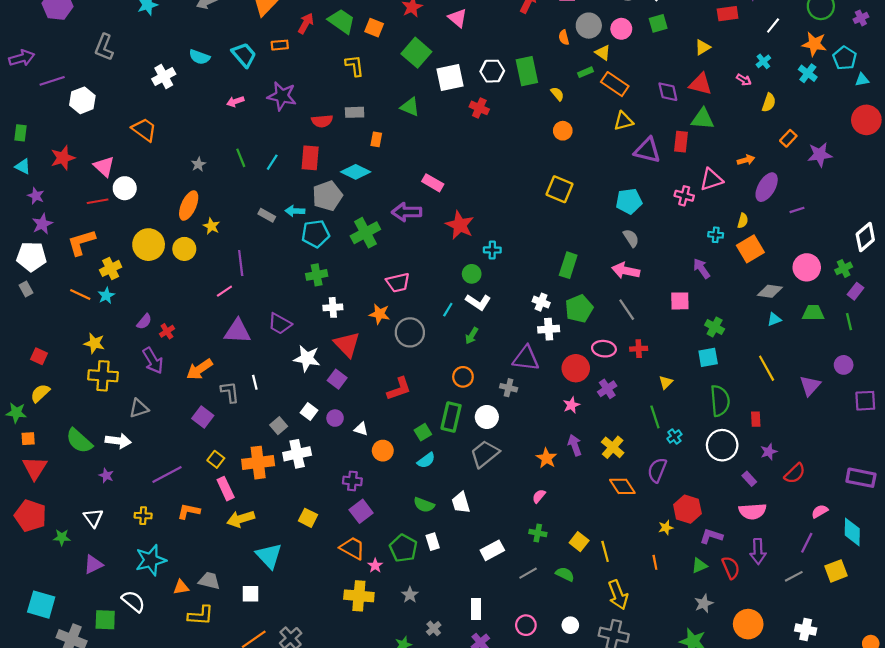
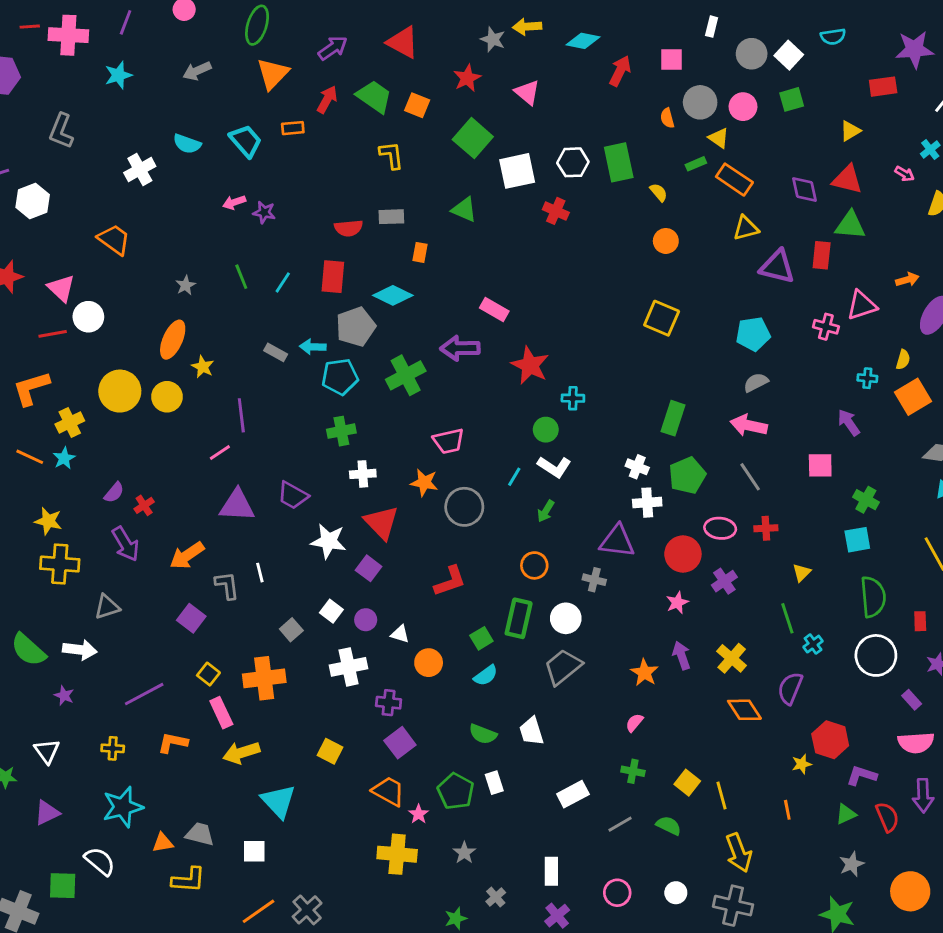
purple star: (282, 96) -> (264, 212), moved, size x0.6
gray semicircle: (631, 238) -> (756, 382), turned -84
white cross: (297, 454) -> (349, 667), moved

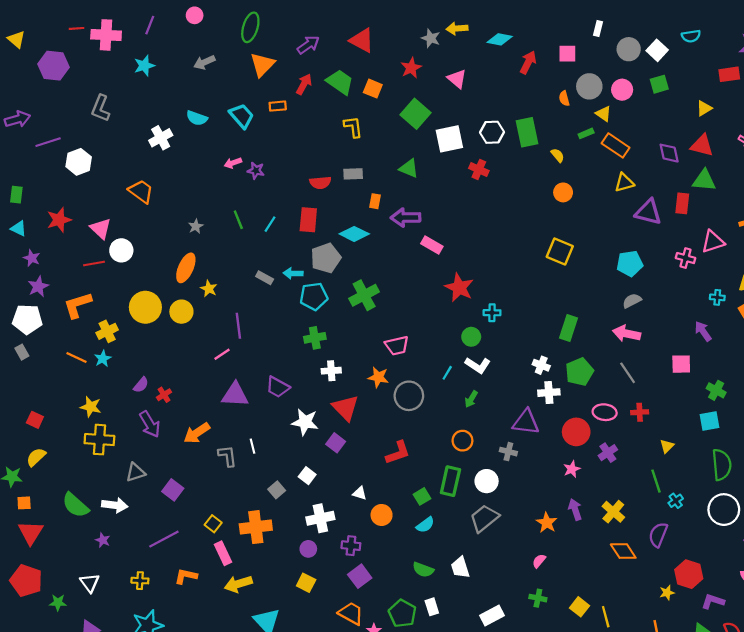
purple arrow: (460, 348) -> (406, 218), moved
purple square: (191, 618) -> (173, 490), moved
purple circle: (366, 620) -> (308, 549), moved

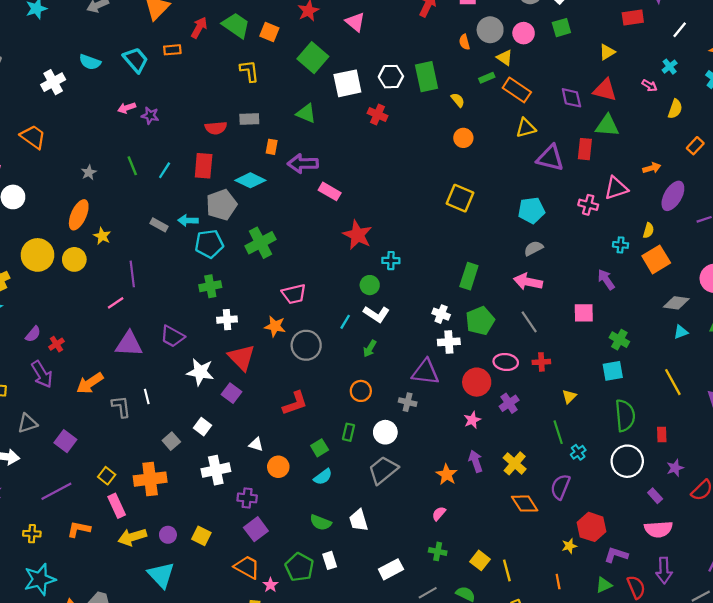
green rectangle: (450, 481) -> (349, 432), size x0.6
purple circle: (308, 549) -> (168, 535), moved

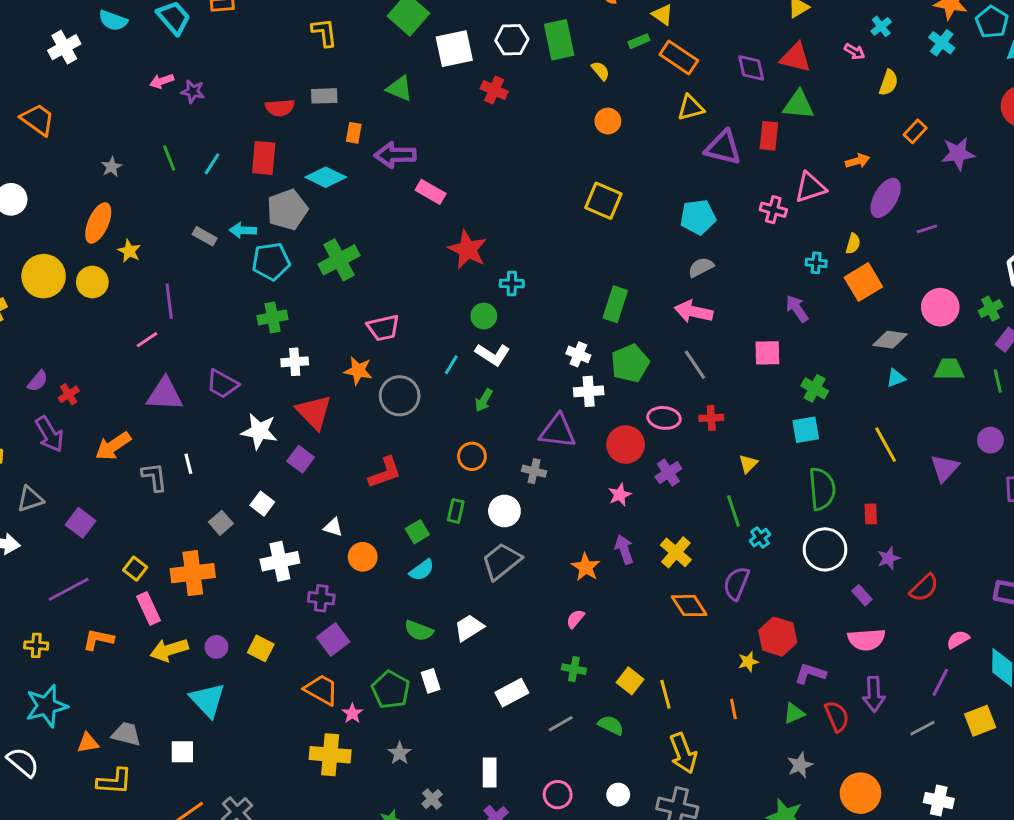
white trapezoid: (359, 520) -> (469, 628), turned 75

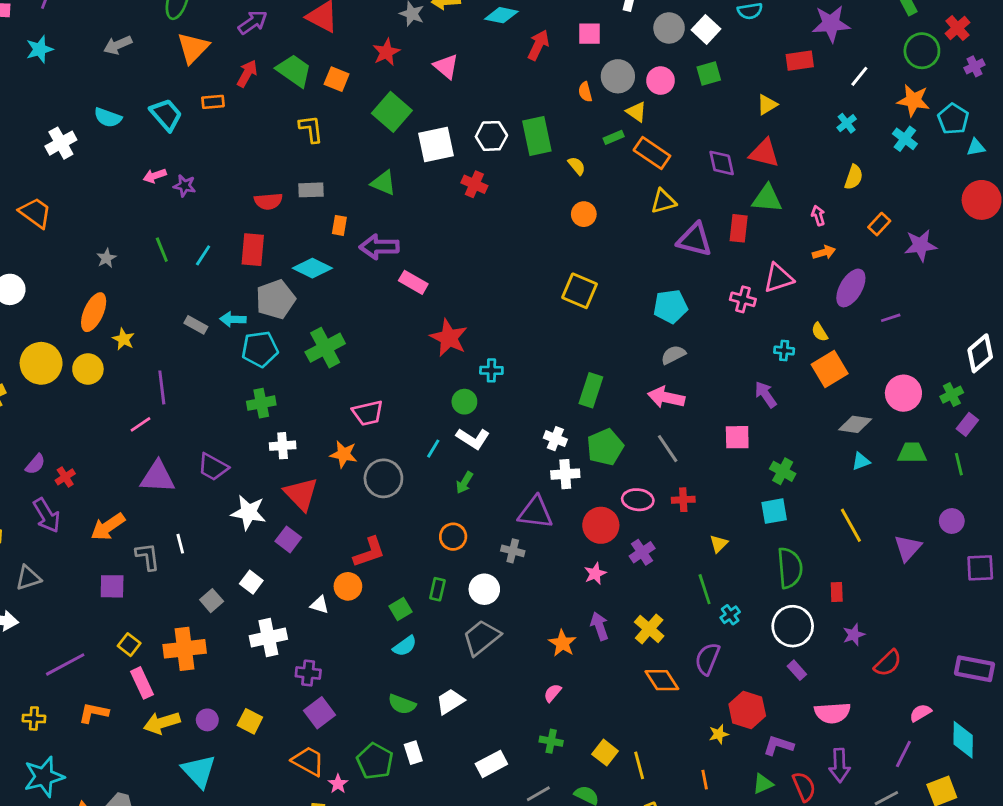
pink arrow: (855, 52) -> (818, 216), moved, turned -138
yellow semicircle: (853, 244) -> (820, 332), turned 132
purple square: (81, 523) -> (112, 586), moved, turned -36
orange circle: (363, 557) -> (348, 586), moved
purple rectangle: (862, 595) -> (797, 670), moved

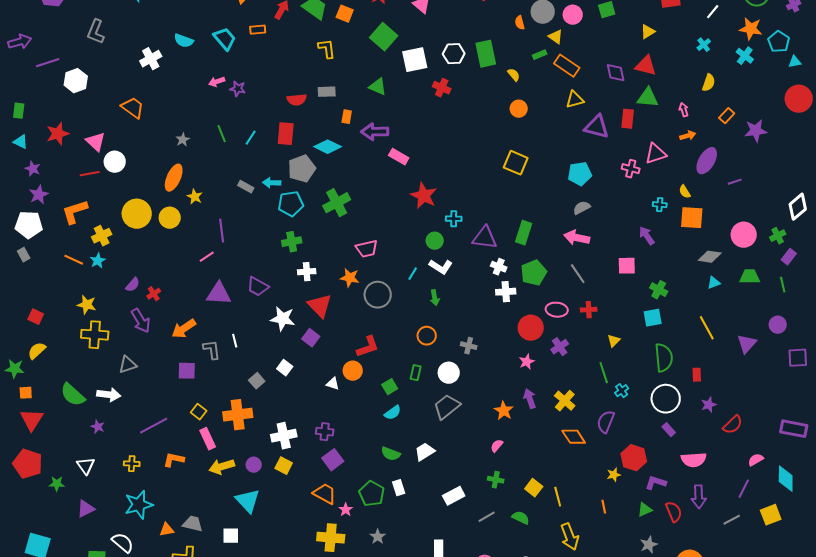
orange square: (830, 369) -> (692, 218), turned 35
green arrow: (464, 483) -> (435, 298), turned -42
purple triangle: (535, 512) -> (485, 238), moved
white cross: (268, 638) -> (284, 436), moved

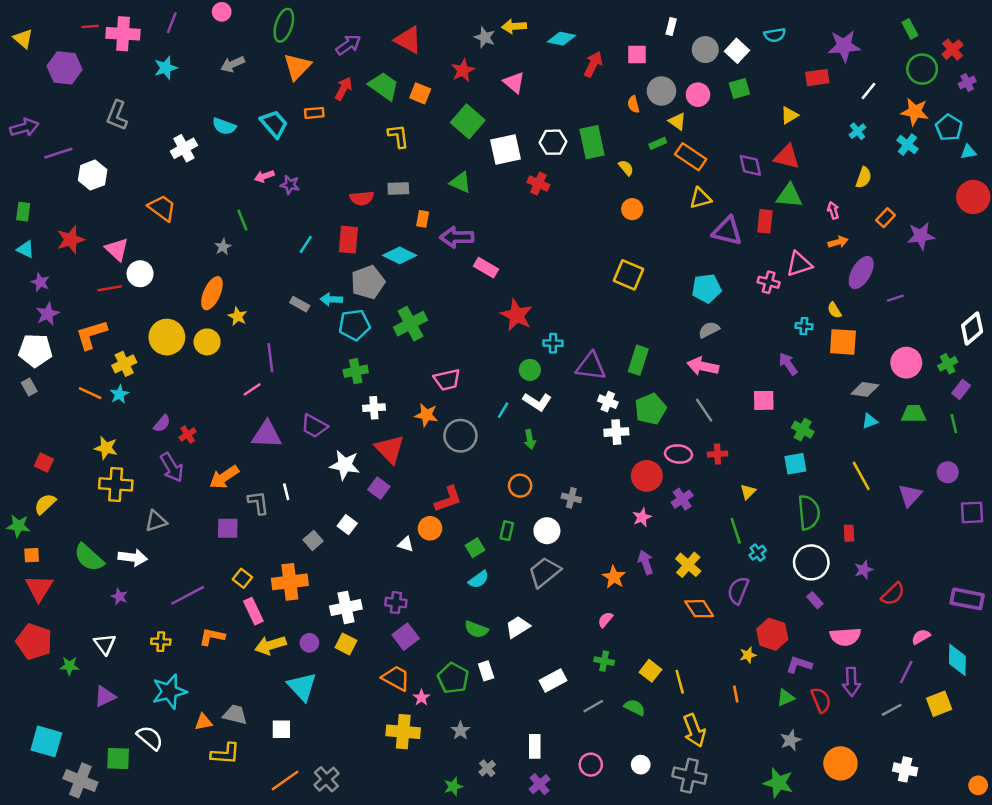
green line: (222, 134) -> (242, 220), moved

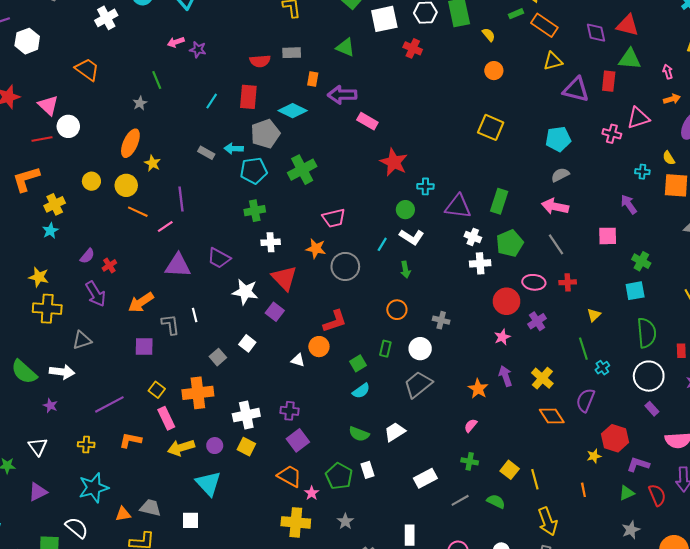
yellow circle: (167, 337) -> (91, 181), size x0.6
orange line: (90, 393) -> (138, 212), moved

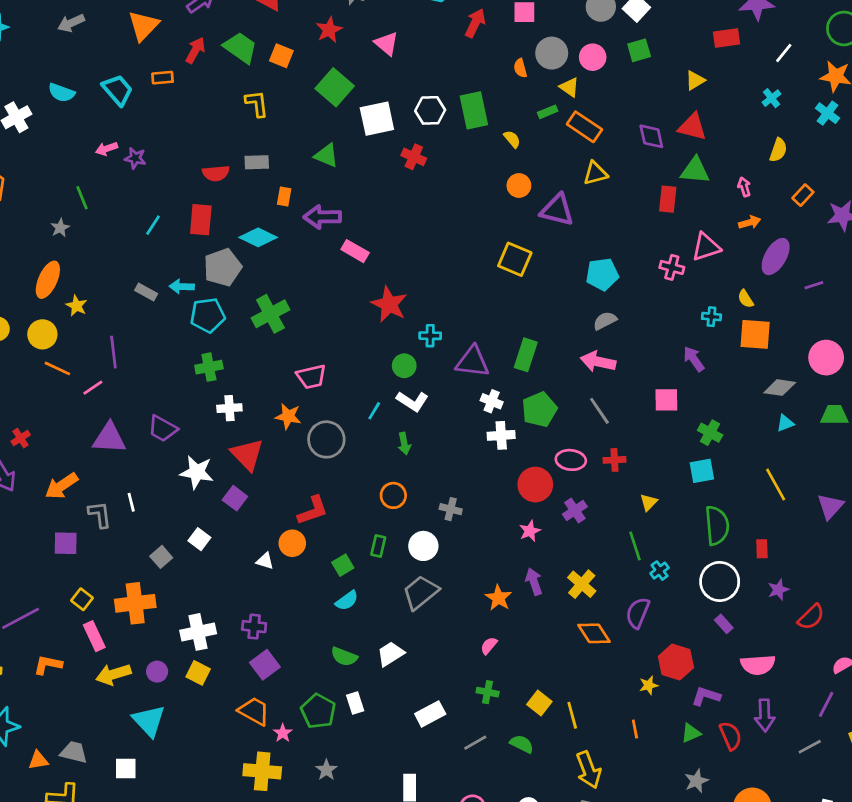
purple triangle: (576, 90) -> (557, 210), moved

